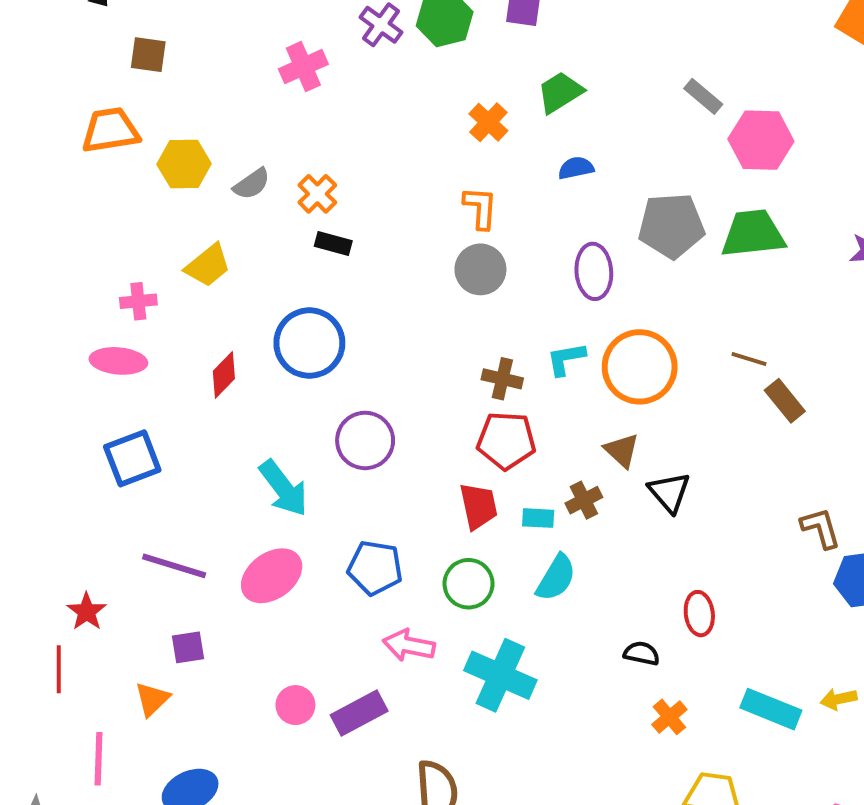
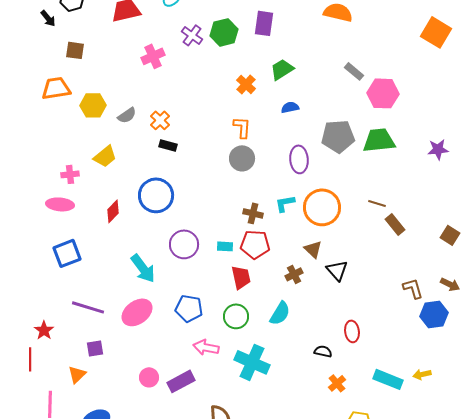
cyan rectangle: (538, 518) -> (225, 246), moved

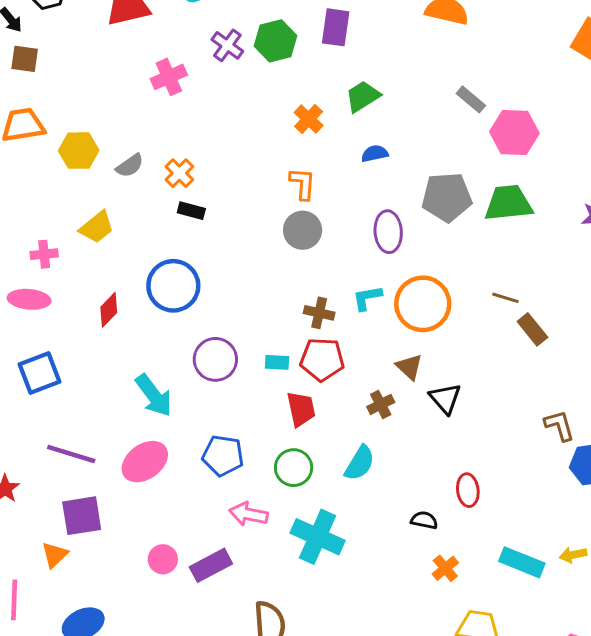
brown square: (75, 50) -> (25, 59), moved
purple square: (95, 348) -> (82, 516), size x1.6

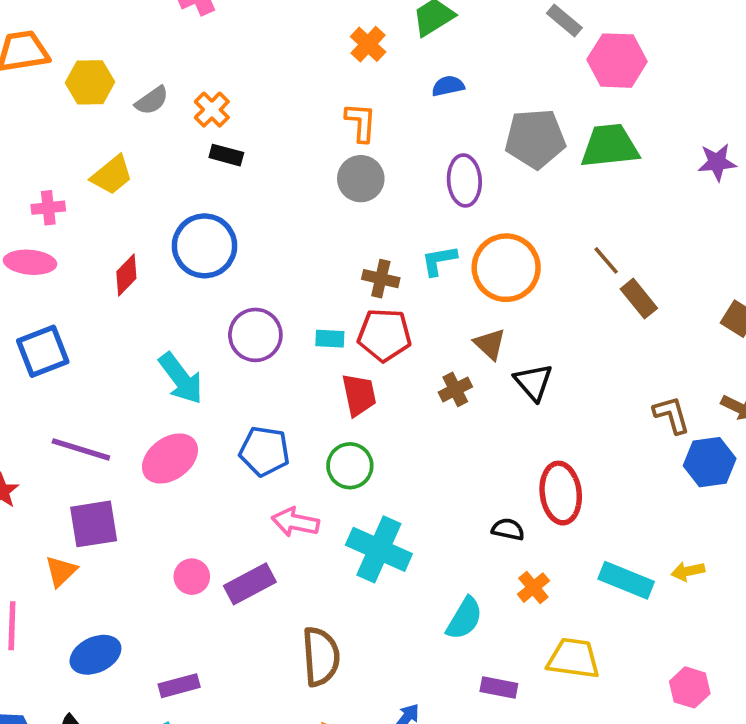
brown line: (505, 298) -> (606, 260), turned 32
cyan semicircle: (360, 463) -> (464, 618), moved
red ellipse: (468, 490) -> (561, 493), size x1.5

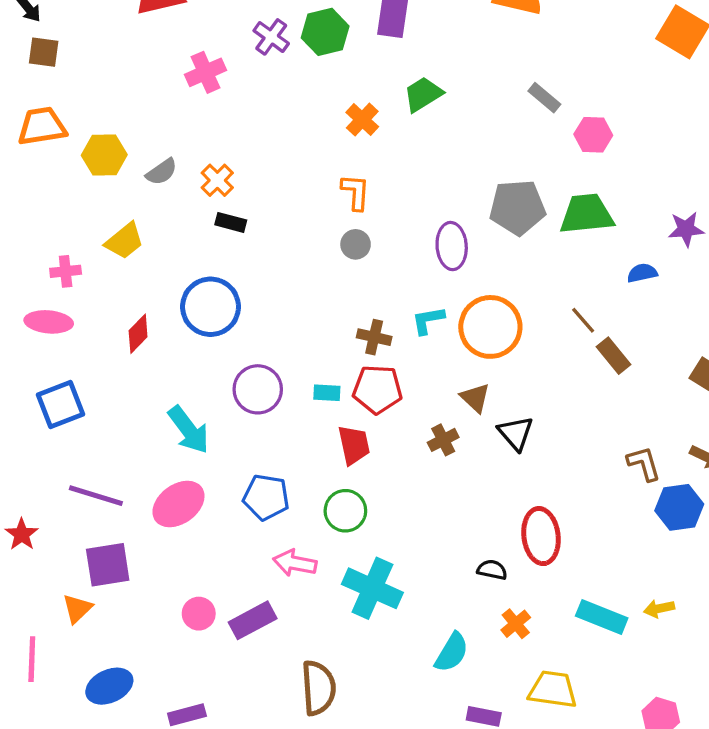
pink hexagon: (617, 61) -> (593, 135), size x0.7
blue semicircle: (448, 86) -> (642, 273), moved
gray circle: (361, 179) -> (356, 244), size x0.7

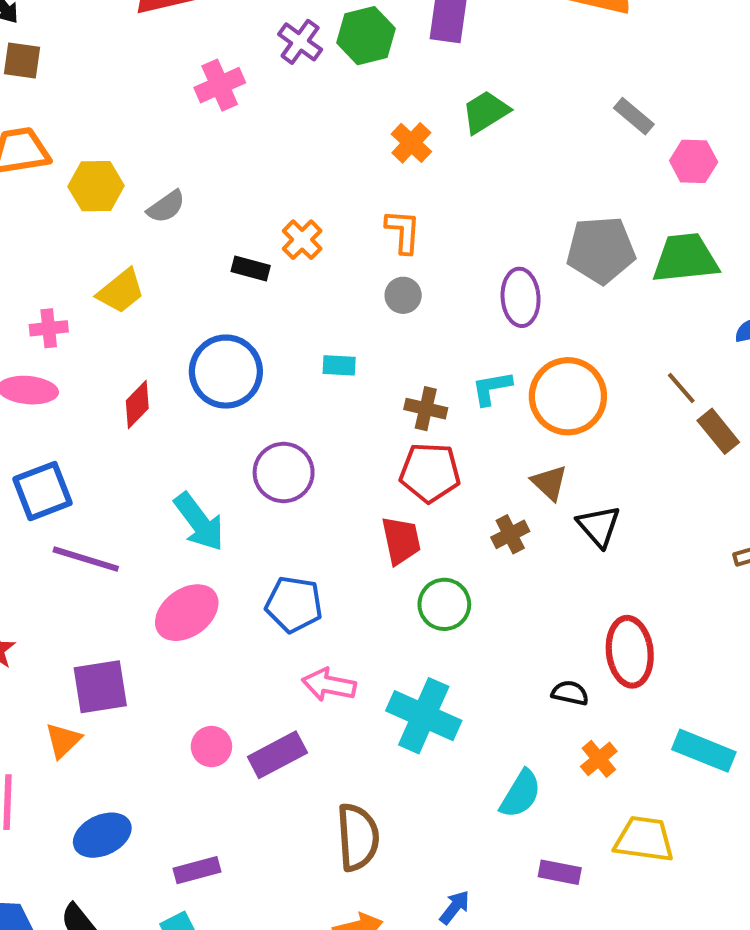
orange cross: (217, 180) -> (302, 240), moved
cyan rectangle: (327, 393) -> (339, 365), moved
purple line: (96, 496) -> (86, 559), moved
green circle: (345, 511) -> (444, 604), moved

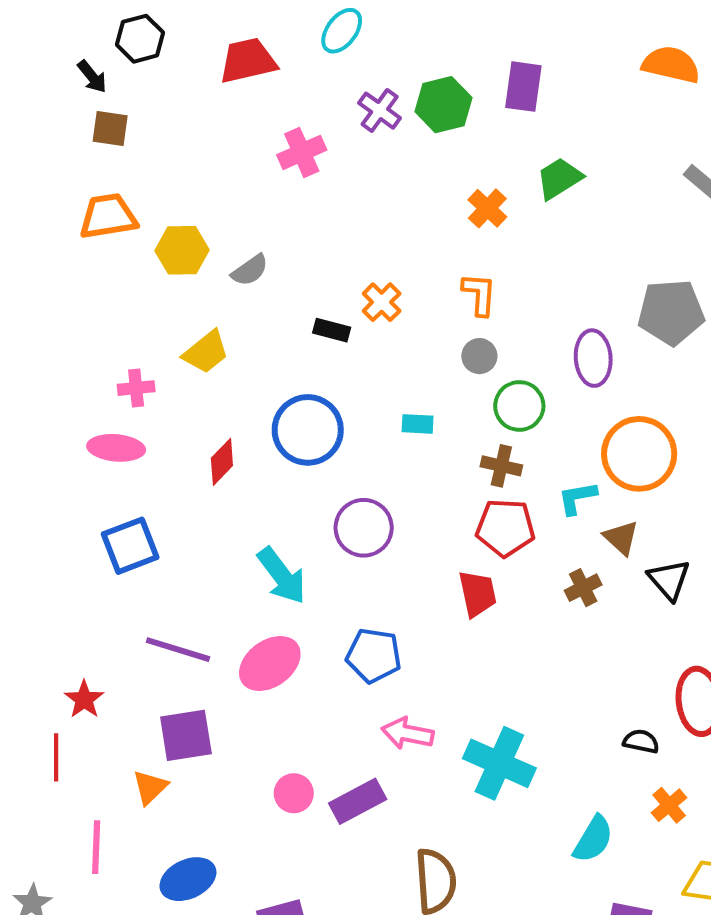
cyan L-shape: (492, 388) -> (577, 498), moved
purple line: (86, 559) -> (178, 650), moved
green circle: (444, 604) -> (519, 406), moved

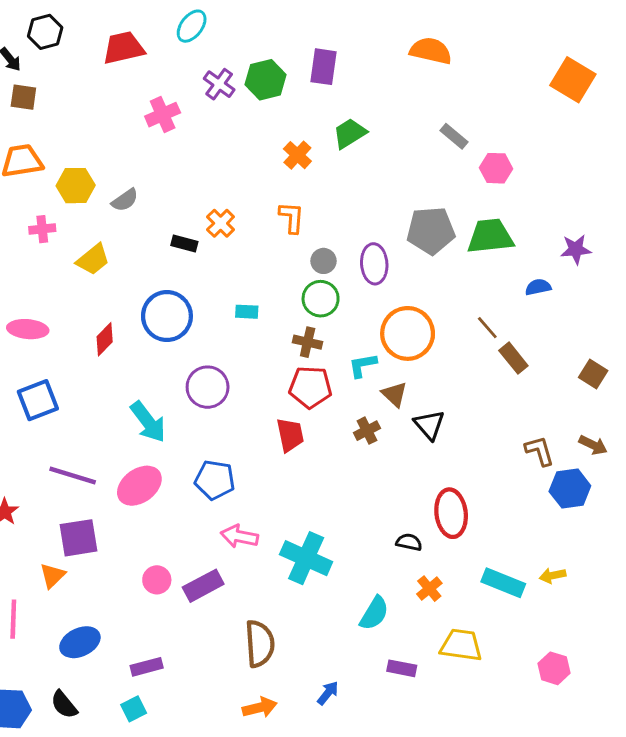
gray circle: (479, 356) -> (323, 261), moved
pink cross: (136, 388) -> (42, 229), moved

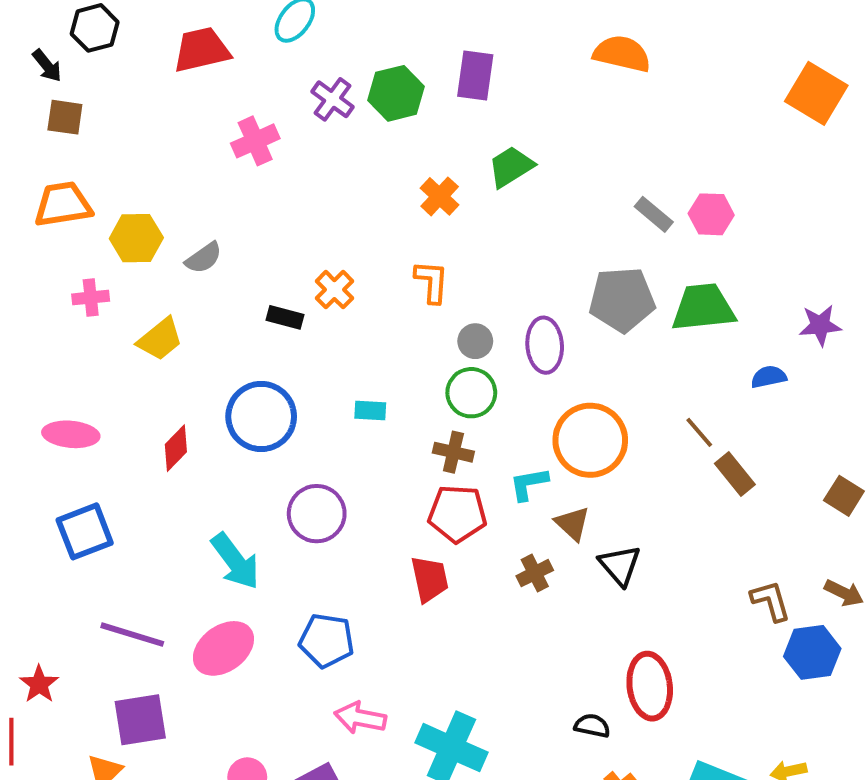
gray rectangle: (454, 136) -> (654, 214), moved

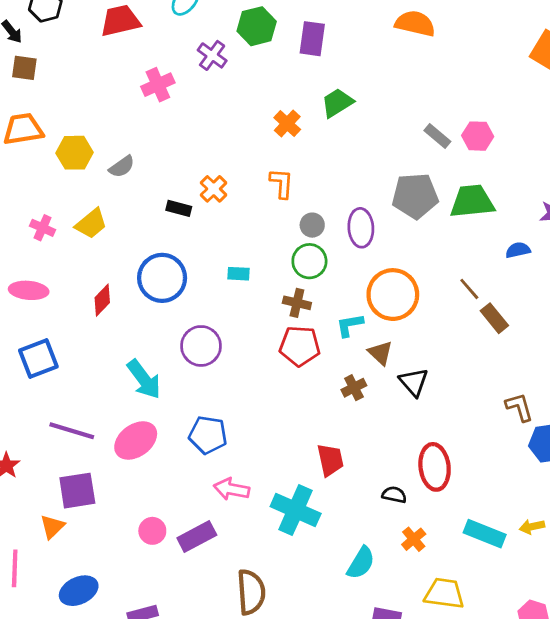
green hexagon: (396, 93) -> (257, 26), moved
pink cross: (91, 298) -> (43, 228), moved, turned 30
red trapezoid: (430, 579) -> (330, 460), moved

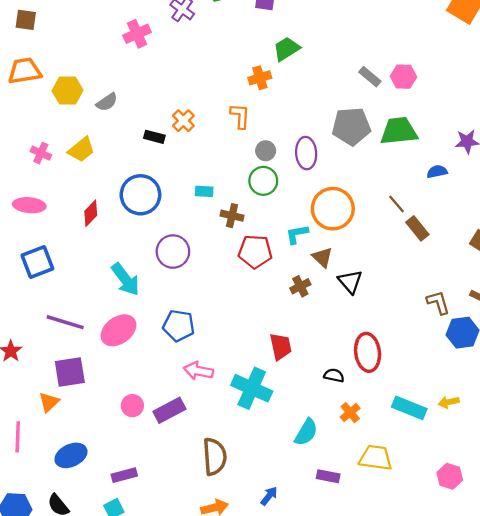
orange cross: (287, 124) -> (260, 78), moved, turned 30
brown cross: (297, 303) -> (232, 216), moved

